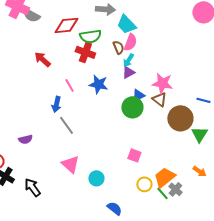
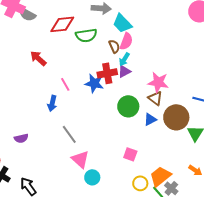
red cross: (85, 52) -> (107, 73), moved, turned -30
blue triangle: (138, 95) -> (150, 119), moved
gray line: (66, 125) -> (69, 134), moved
pink triangle: (70, 164) -> (80, 159), moved

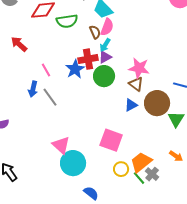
blue star: (94, 83) -> (75, 69), turned 30
green circle: (128, 106) -> (104, 76), moved
gray line: (69, 134) -> (50, 97), moved
pink square: (130, 154) -> (111, 140), size x1.6
cyan circle: (92, 177) -> (73, 163), size x1.6

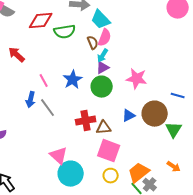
red cross: (88, 59) -> (86, 121), moved
brown triangle: (136, 84) -> (104, 128), moved, turned -42
yellow circle: (121, 169) -> (111, 176), moved

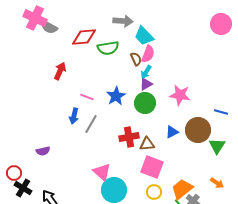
red arrow: (17, 55) -> (60, 71), turned 72
pink line: (44, 81) -> (87, 97), turned -40
gray line: (48, 108) -> (91, 124), turned 66

